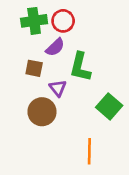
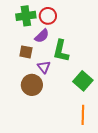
orange line: (89, 151) -> (83, 115), moved

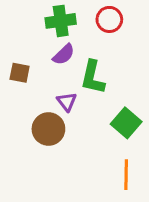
green cross: (26, 16) -> (61, 21), moved
red circle: (48, 16) -> (109, 19), moved
brown square: (26, 52) -> (20, 73), moved

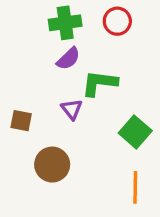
brown square: (20, 73) -> (21, 121), moved
green L-shape: (93, 77) -> (99, 83), turned 84
brown circle: (48, 129) -> (52, 165), moved

